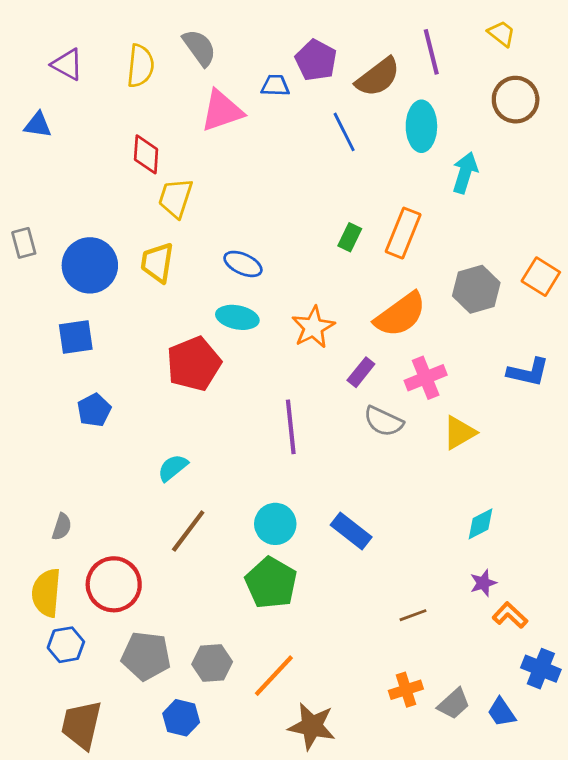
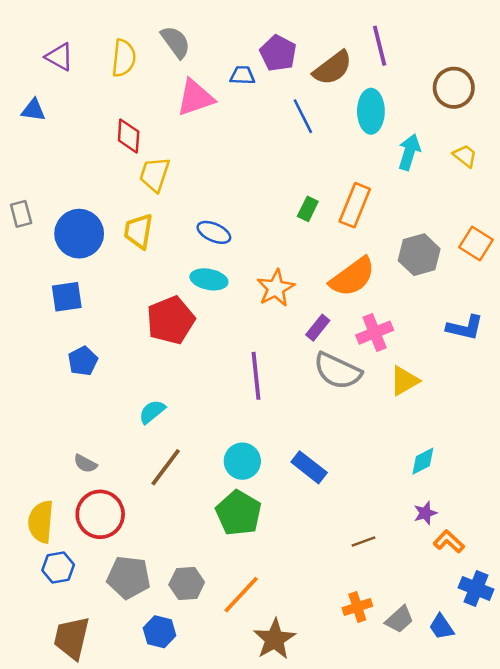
yellow trapezoid: (501, 34) -> (465, 156), moved
gray semicircle: (383, 421) -> (338, 371), size x1.4
gray semicircle: (62, 527) -> (85, 464), moved, turned 100
brown star: (312, 726) -> (274, 639), turned 30

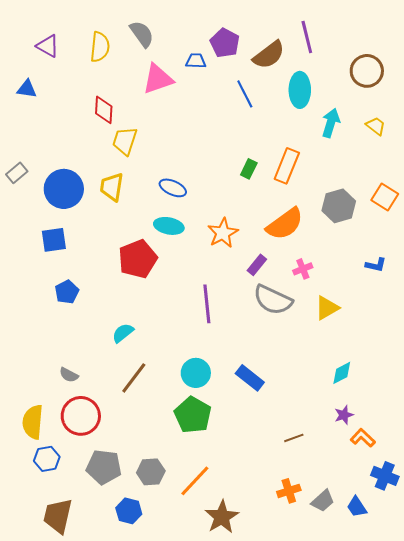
gray rectangle: (21, 214) -> (17, 173), turned 65
blue L-shape: (465, 328) -> (376, 265), size x0.7
pink cross: (375, 333) -> (303, 269), size x0.7

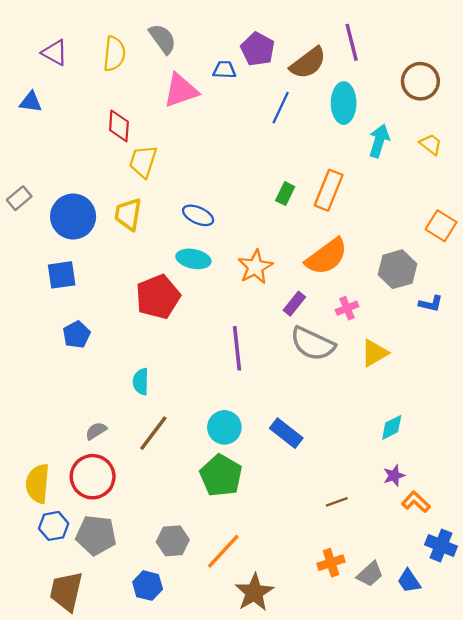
blue line: (245, 94) -> (281, 108), turned 52
gray hexagon: (339, 206) -> (397, 269), moved
cyan semicircle: (123, 333) -> (141, 382), turned -50
gray semicircle: (69, 375) -> (96, 431), moved, turned 120
gray pentagon: (104, 467) -> (96, 535), moved

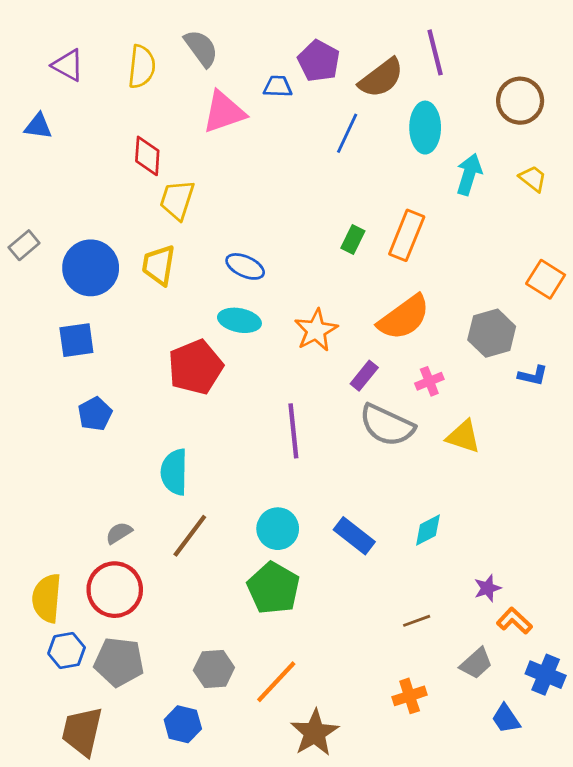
yellow triangle: (375, 353) -> (463, 437), turned 48
cyan semicircle: (141, 382) -> (174, 472), size x1.4
cyan diamond: (392, 427) -> (428, 530), moved
gray trapezoid: (370, 574) -> (476, 663), moved

